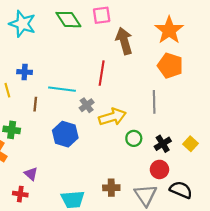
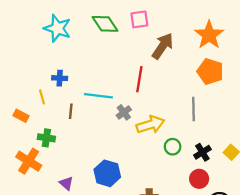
brown arrow: (124, 41) -> (163, 46), turned 50
blue hexagon: (65, 134) -> (107, 173), moved

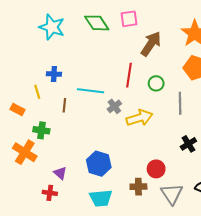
green circle: (173, 147) -> (156, 83), moved
red circle: (199, 179) -> (156, 169), moved

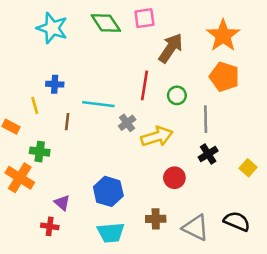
black cross: (188, 144) -> (208, 154), moved
red circle: (156, 169) -> (174, 178), moved
gray triangle: (172, 194) -> (196, 228), turned -30

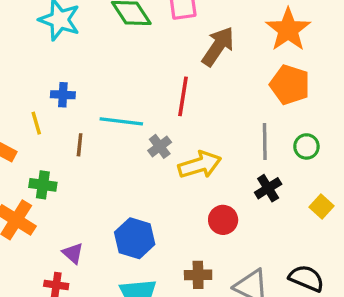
green circle: (177, 95) -> (306, 146), moved

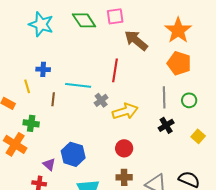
brown arrow: (218, 46) -> (136, 40), turned -85
red circle: (223, 220) -> (124, 148), moved
blue hexagon: (135, 238) -> (73, 154), moved

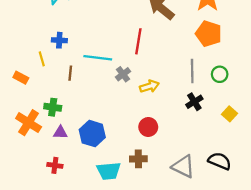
yellow arrow: (125, 111) -> (149, 86), size x0.7
green cross: (31, 123) -> (53, 107), moved
purple triangle: (49, 164) -> (60, 132), moved, turned -40
brown cross: (124, 177) -> (138, 159), moved

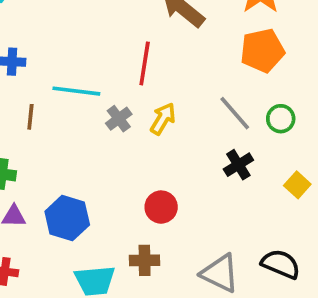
orange pentagon: (209, 34) -> (262, 51), turned -30
gray line: (192, 71) -> (235, 113), turned -40
yellow arrow: (149, 86) -> (163, 119), moved, turned -42

